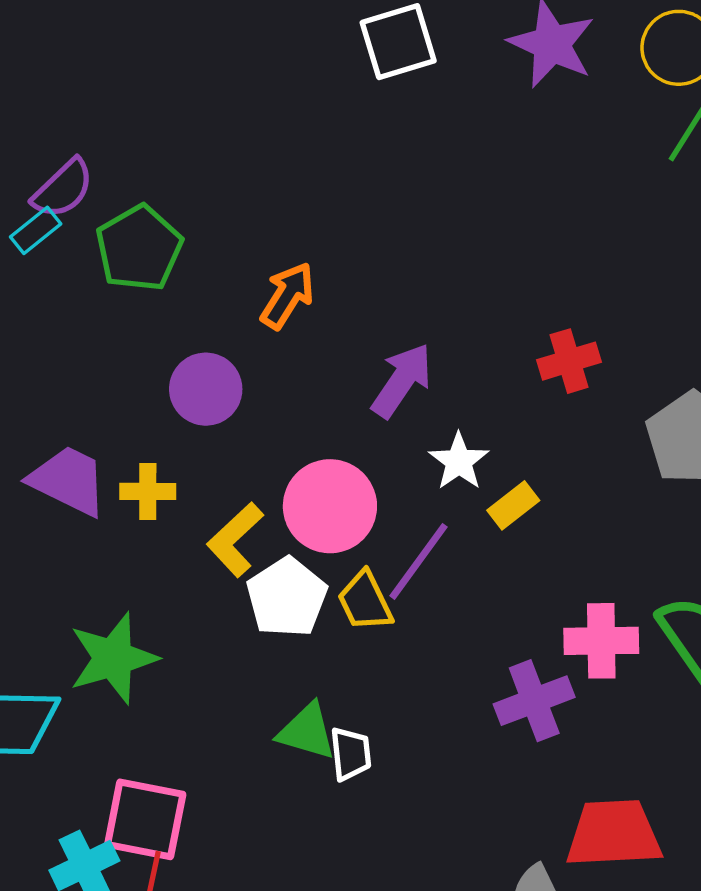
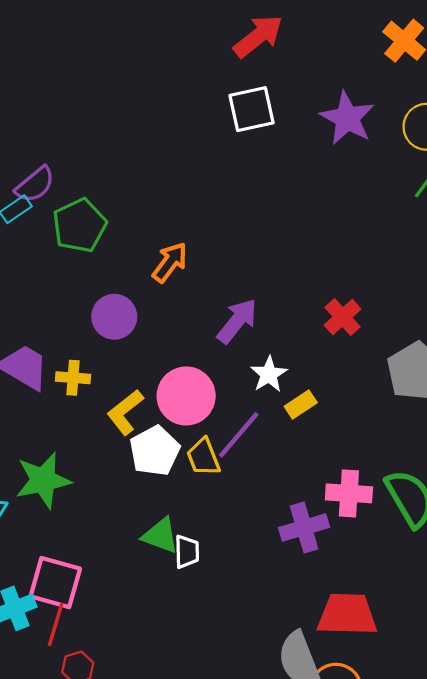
red cross: (569, 361) -> (343, 317), turned -30

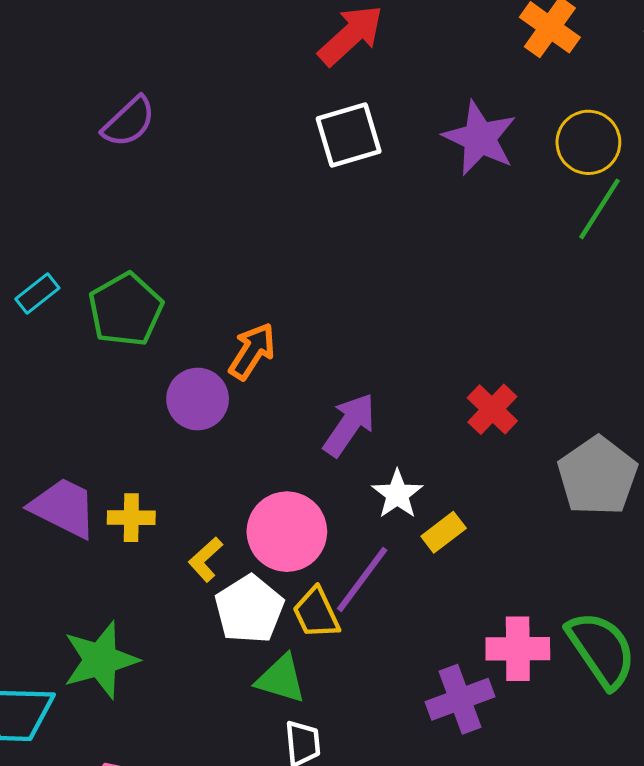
purple semicircle: (35, 184) -> (129, 122), moved
purple circle: (114, 317) -> (198, 399), moved
yellow L-shape: (125, 412) -> (206, 559), size x0.7
green triangle: (161, 536) -> (281, 679), moved

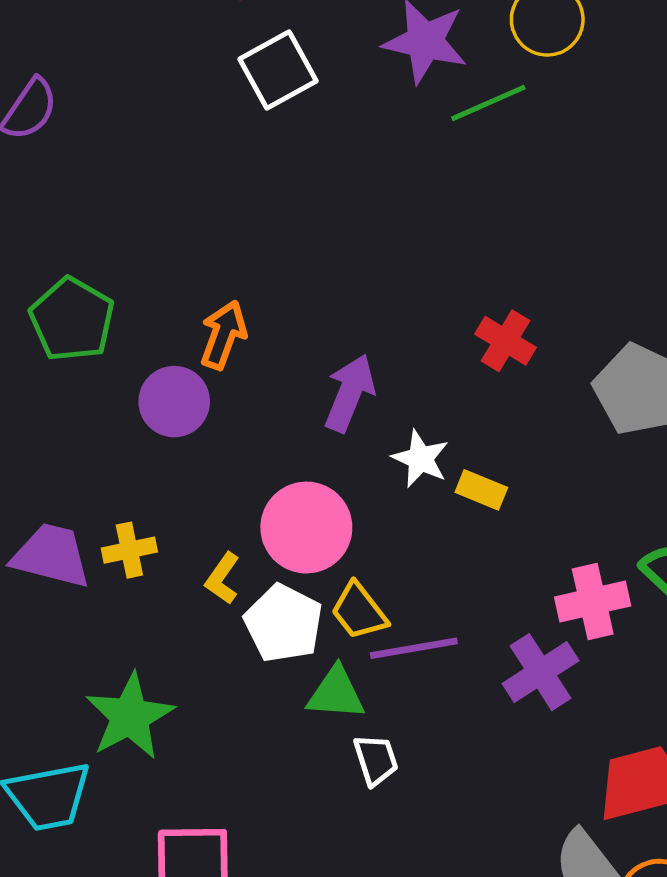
green line: (599, 209) -> (488, 103), moved, turned 46
yellow rectangle: (444, 532) -> (481, 490), turned 72
purple line: (362, 579) -> (414, 648), moved, turned 56

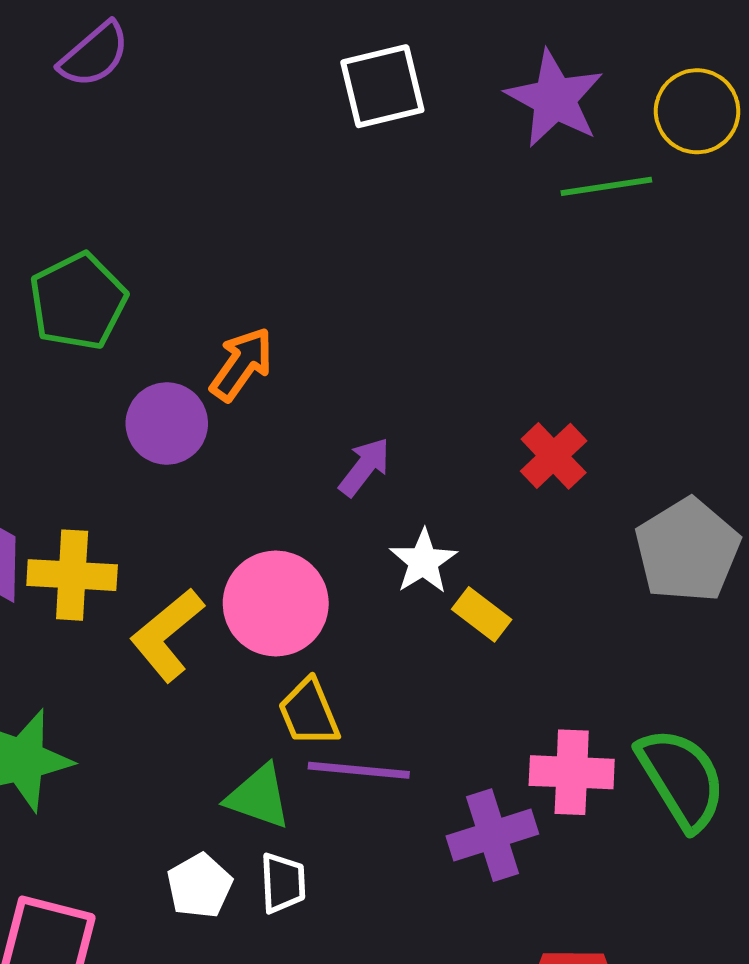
purple arrow: (350, 393) -> (365, 467), size x0.7
yellow cross: (129, 550) -> (72, 575), size x1.4
yellow L-shape: (222, 578) -> (167, 635), size x1.6
white pentagon: (283, 623) -> (200, 886), moved, size x0.7

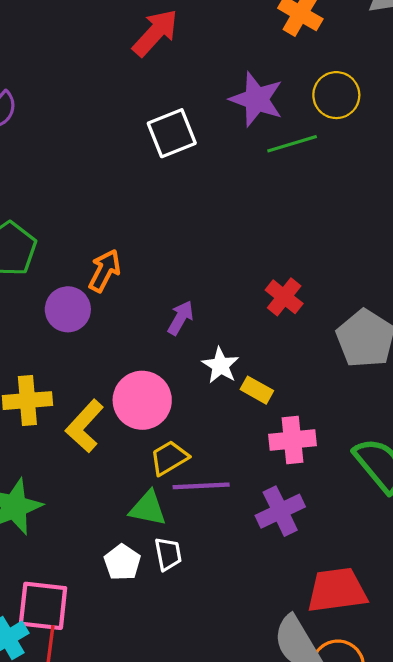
white square: (382, 86) -> (172, 133), moved
yellow trapezoid: (309, 712) -> (169, 458), turned 90
pink cross: (572, 772) -> (292, 440), moved

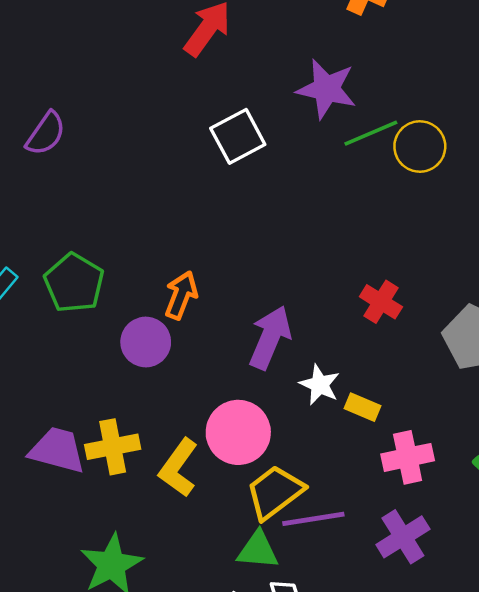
yellow circle: (336, 95) -> (420, 146), moved
purple arrow: (181, 318) -> (270, 337), size x1.6
yellow trapezoid: (169, 458) -> (275, 492), size x1.4

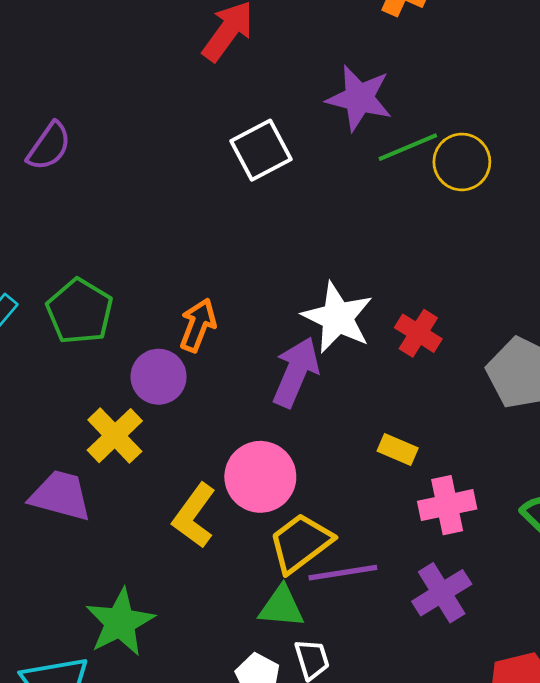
white star: (320, 385) -> (337, 318), moved, size x1.6
yellow cross: (113, 447) -> (115, 436), moved, turned -33

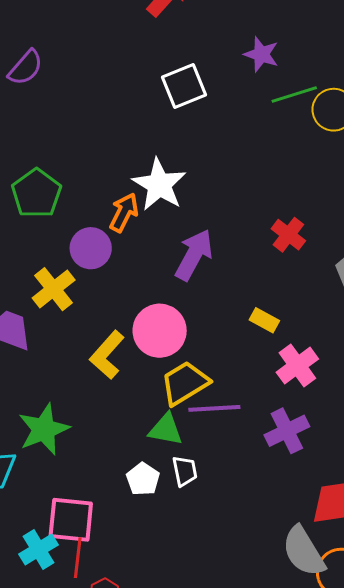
purple star: (359, 98) -> (261, 54), size x0.7
white star: (337, 318) -> (159, 185), moved
pink cross: (447, 505) -> (297, 366), turned -30

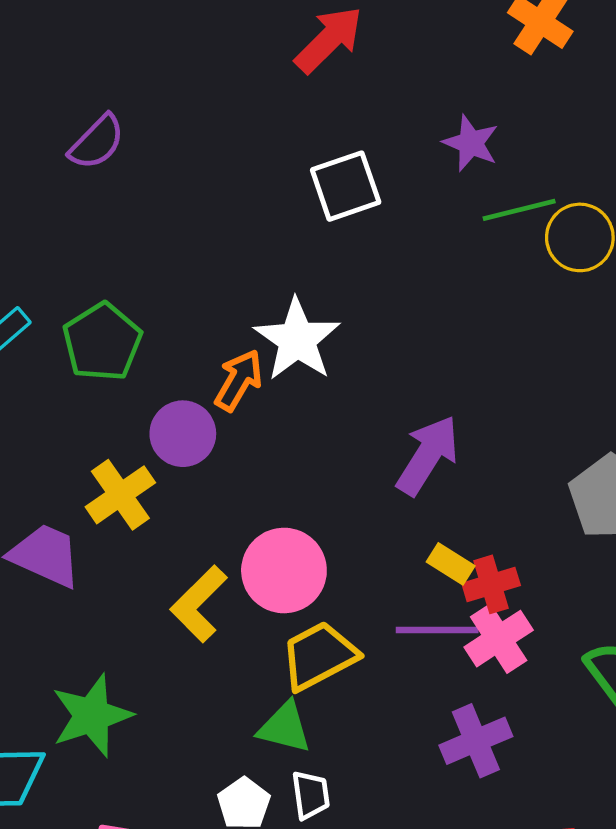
red cross: (288, 235) -> (491, 584), moved, turned 32
purple arrow: (194, 255) -> (428, 455), moved
purple line: (214, 408) -> (437, 630), moved

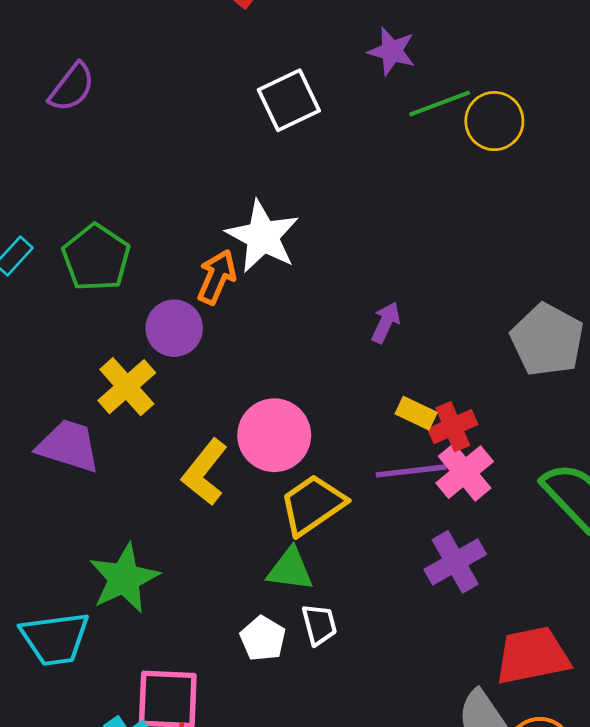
purple arrow: (428, 455) -> (386, 322), size x0.6

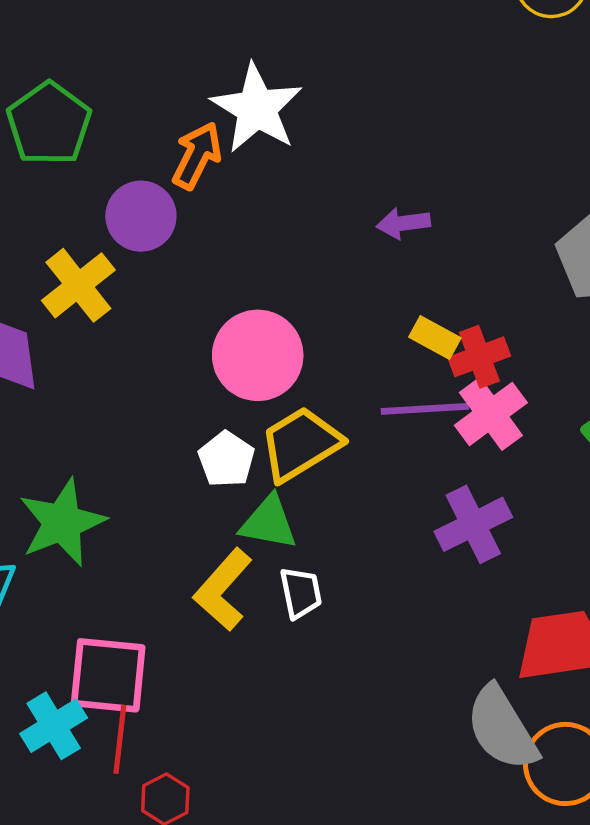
purple arrow: (386, 322) -> (403, 223), turned -126
yellow L-shape: (205, 472) -> (223, 590), moved
white pentagon: (263, 639) -> (226, 459), moved

